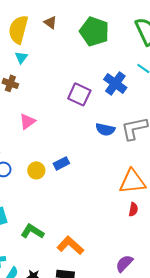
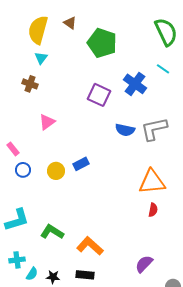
green pentagon: (94, 31) -> (102, 43), moved

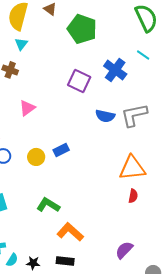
green L-shape: (52, 232) -> (48, 205), moved

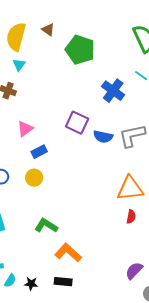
purple square: (79, 81) -> (77, 123), moved
blue rectangle: (61, 150) -> (39, 152), moved
purple semicircle: (124, 250) -> (134, 271), moved

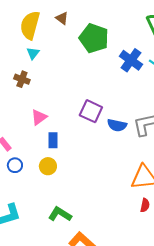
blue cross: (113, 91) -> (131, 60), moved
blue rectangle: (39, 152) -> (53, 140), turned -63

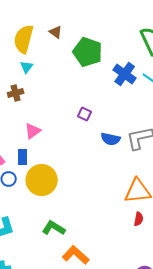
brown cross: (22, 79) -> (16, 93), turned -35
purple square: (91, 111) -> (85, 114), moved, size x0.6
blue rectangle: (53, 140) -> (23, 157), moved
yellow circle: (48, 166) -> (42, 180), size x1.8

